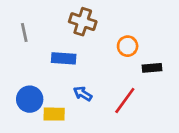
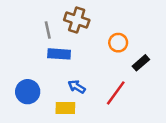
gray line: (24, 33) -> (48, 30), moved
black rectangle: (152, 68) -> (141, 63), turned -36
yellow rectangle: (54, 114) -> (65, 108), moved

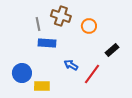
orange circle: (118, 43) -> (89, 26), moved
blue arrow: (77, 87) -> (71, 65), moved
yellow rectangle: (65, 108) -> (42, 86), moved

